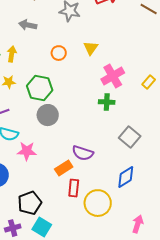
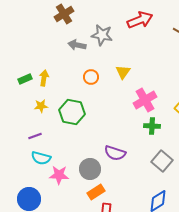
gray arrow: (28, 25) -> (77, 45), moved
green cross: (107, 102) -> (152, 126), moved
gray circle: (48, 115) -> (90, 169), moved
purple semicircle: (83, 153) -> (115, 153), moved

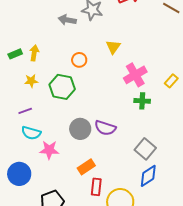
orange circle: (91, 77) -> (79, 60), moved
gray square: (162, 161) -> (145, 149), moved
gray circle: (90, 169) -> (80, 129), moved

